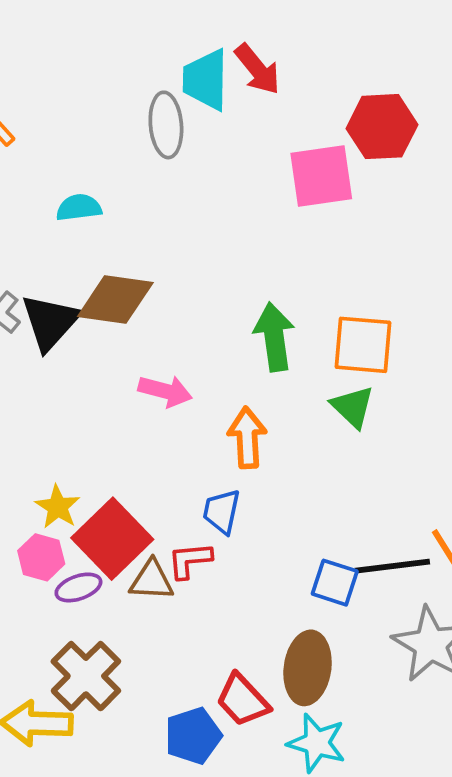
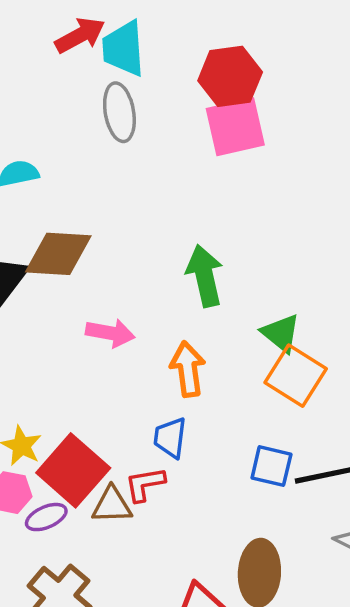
red arrow: (257, 69) -> (80, 35), moved, turned -75
gray ellipse: (166, 125) -> (119, 112), moved
red hexagon: (382, 127) -> (230, 76), moved
orange square: (363, 345) -> (296, 376), moved, turned 32
blue square: (335, 583) -> (271, 466), moved

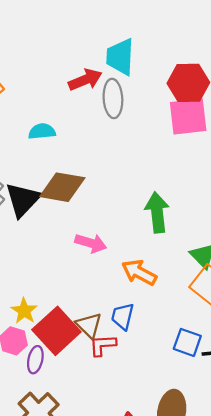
red arrow: (80, 35) -> (85, 80), moved
orange arrow: (188, 369) -> (139, 272), turned -60
brown triangle: (112, 505) -> (89, 325), moved, turned 40
purple ellipse: (46, 517) -> (35, 360), turned -60

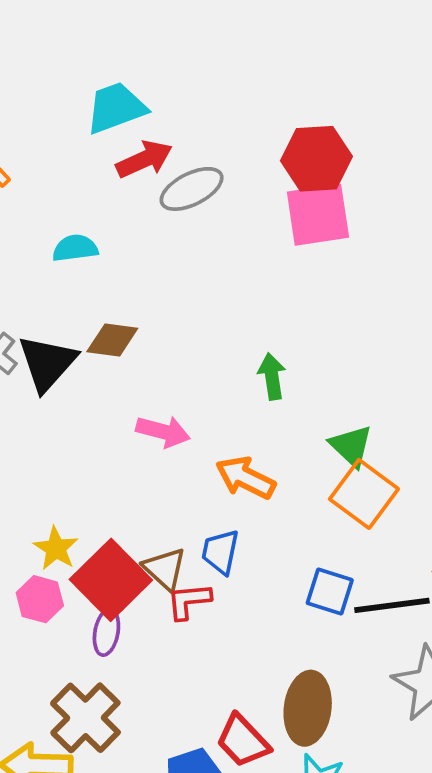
cyan trapezoid: (120, 57) -> (116, 108), moved, turned 69
gray ellipse: (113, 98) -> (192, 189), turned 69
brown diamond: (62, 187) -> (112, 340), size x0.7
green arrow: (157, 212) -> (272, 376), size x0.7
purple ellipse: (35, 360) -> (106, 632), moved

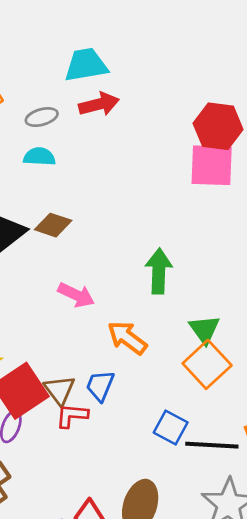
gray ellipse: (192, 189) -> (42, 117), moved, size x0.7
green arrow: (272, 376) -> (159, 271), size x1.4

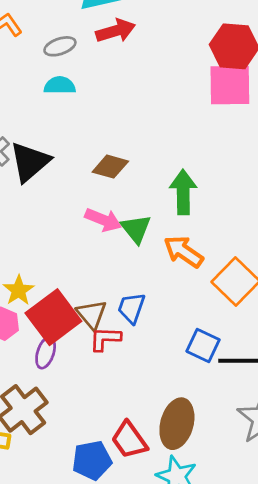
brown diamond: (53, 225) -> (110, 167), moved
green triangle: (204, 330) -> (136, 229), moved
orange arrow: (127, 338) -> (183, 252), moved

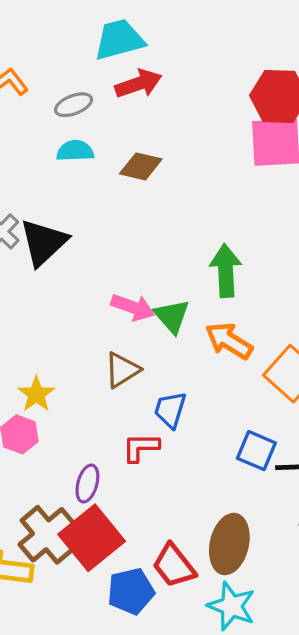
brown diamond: (110, 167) -> (141, 166), moved
brown triangle: (92, 314) -> (122, 370), moved, turned 40
red square: (53, 317) -> (92, 538), moved
purple ellipse: (46, 353) -> (87, 484), moved

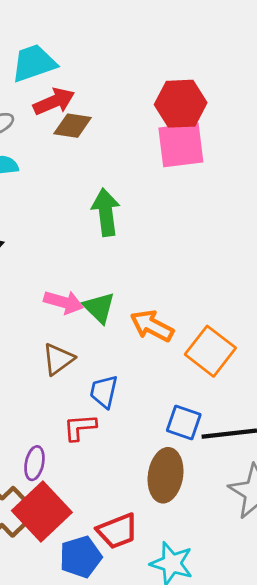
brown diamond: (141, 166) -> (73, 126), moved
green arrow: (226, 271) -> (106, 212), moved
brown ellipse: (229, 544) -> (166, 475), moved
red trapezoid: (174, 566) -> (117, 531), turned -69

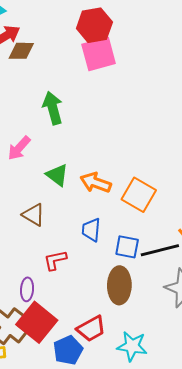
pink arrow: (64, 302) -> (19, 148), moved, turned 124
brown triangle: (58, 359) -> (34, 215), turned -45
blue trapezoid: (104, 392) -> (91, 230), moved

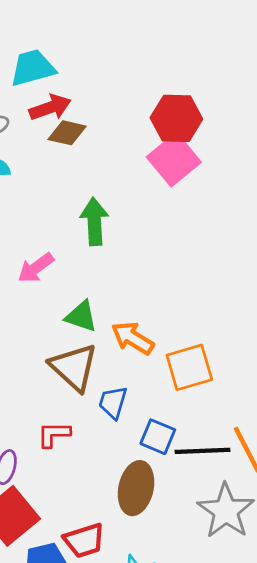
pink square: (99, 54) -> (174, 160), turned -36
green triangle: (57, 175) -> (81, 316), turned -30
orange square: (139, 195) -> (189, 367), turned 32
brown triangle: (34, 215) -> (74, 367), moved, size x1.5

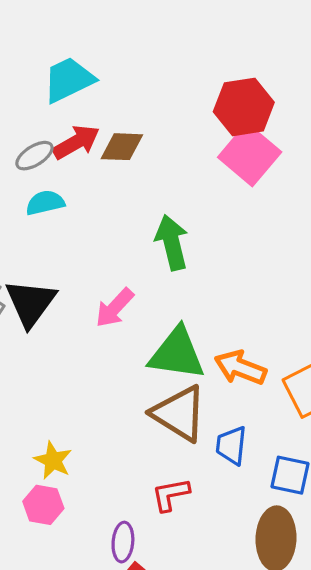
red arrow: (50, 108) -> (76, 142), moved
green triangle: (81, 316) -> (177, 354), size x1.5

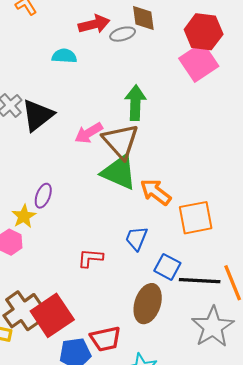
brown diamond: (122, 147) -> (143, 18), moved, turned 64
gray ellipse: (34, 156) -> (123, 34), moved
brown triangle: (179, 413) -> (121, 141), moved
purple ellipse: (123, 542) -> (43, 196), moved

